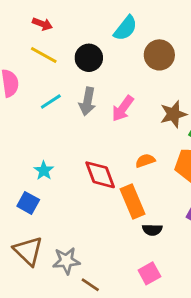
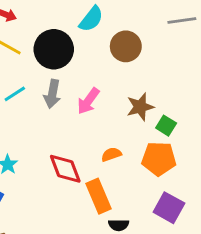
black circle: (89, 58) -> (54, 49), size x1.4

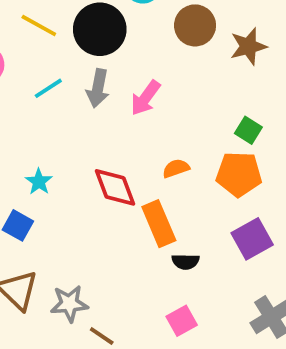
brown star: (140, 107) -> (248, 46), moved
purple square: (169, 208) -> (252, 239), turned 32

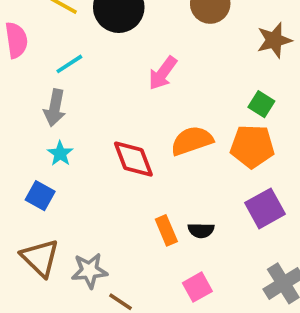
brown star: (248, 46) -> (274, 40), moved
gray arrow: (98, 88) -> (55, 108), moved
orange semicircle: (176, 168) -> (192, 141), size x1.6
orange rectangle: (159, 224) -> (166, 230), moved, size x0.7

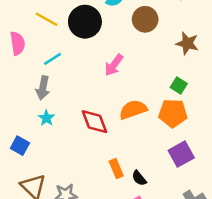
brown star: (274, 40) -> (187, 43), turned 30
blue square: (40, 196) -> (20, 146), moved
black semicircle: (201, 230) -> (139, 178), moved, turned 49

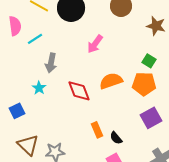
cyan line: (52, 59) -> (35, 39), moved
gray arrow: (43, 88) -> (51, 63), moved
blue square: (20, 146) -> (17, 111), turned 35

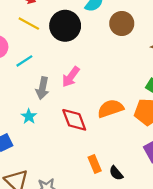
pink arrow: (95, 44) -> (71, 77), moved

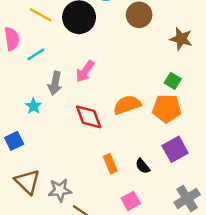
cyan star: (29, 116) -> (33, 106), moved
black semicircle: (116, 173) -> (143, 166), moved

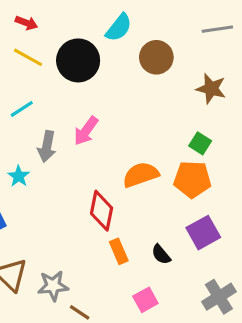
red diamond: (89, 117) -> (102, 211), moved, turned 32

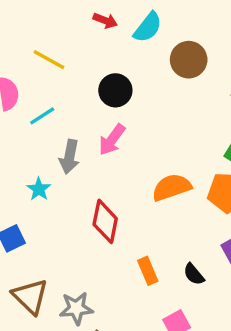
red arrow: (26, 23) -> (105, 21), moved
black circle: (78, 60) -> (115, 90), moved, size x0.7
red diamond: (102, 211) -> (105, 221), moved

